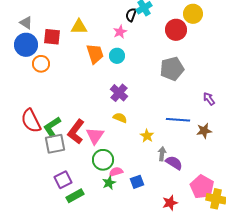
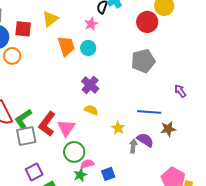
yellow triangle: (79, 27) -> (50, 19), turned -36
brown star: (204, 131) -> (168, 129), moved
purple semicircle: (174, 163) -> (145, 140), moved

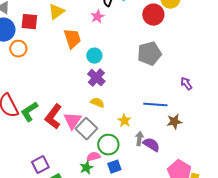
cyan circle: (88, 48) -> (94, 56), moved
gray square: (26, 136) -> (86, 129), moved, turned -35
purple semicircle: (145, 140) -> (151, 145), moved
green circle: (74, 152) -> (108, 145), moved

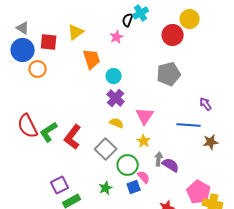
blue line: (155, 105) -> (189, 125), moved
pink triangle: (72, 121) -> (145, 116), moved
brown star: (174, 122) -> (211, 142), moved
pink semicircle: (93, 157) -> (144, 177), moved, turned 64

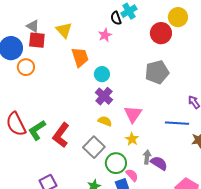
black semicircle: (128, 20) -> (116, 18), turned -40
gray triangle: (23, 28) -> (33, 26), moved
yellow triangle: (76, 32) -> (64, 30), turned -36

